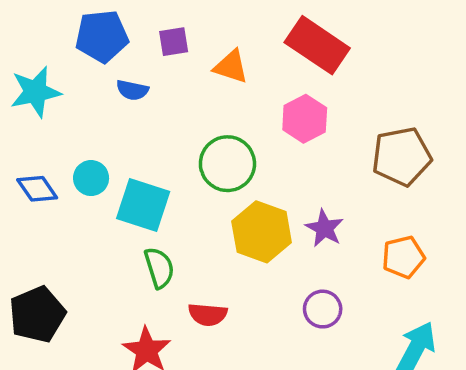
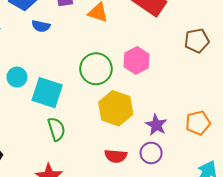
pink hexagon: (305, 119) -> (137, 60), moved
brown pentagon: (402, 156) -> (197, 41), moved, size x0.7
purple star: (324, 228) -> (156, 125), moved
red semicircle: (208, 314) -> (116, 156), moved

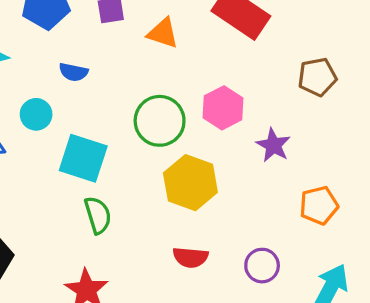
blue semicircle: (41, 26) -> (73, 72), moved
cyan circle: (17, 77) -> (36, 114), moved
purple star: (156, 125) -> (273, 145), moved
purple circle: (151, 153) -> (262, 266), moved

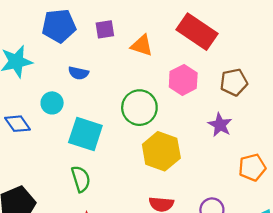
brown pentagon: (317, 77) -> (234, 82), moved
pink hexagon: (223, 108) -> (183, 80), moved
green semicircle: (98, 215) -> (81, 179), moved

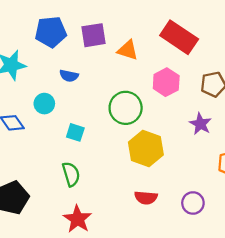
purple square: (105, 29) -> (94, 35), size x1.4
cyan square: (85, 134) -> (75, 132), size x0.6

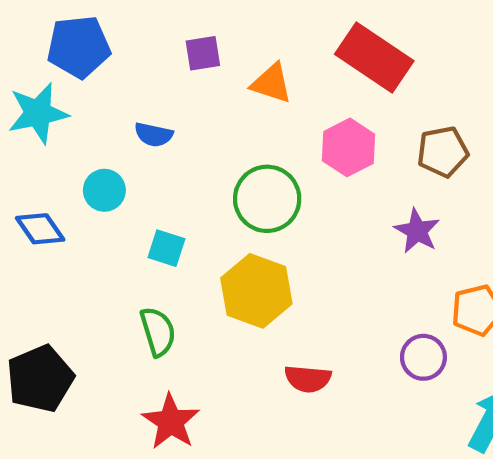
blue pentagon: (51, 32) -> (79, 47), moved
purple square: (94, 35) -> (203, 53), size x0.7
yellow hexagon: (146, 148) -> (256, 291), moved
purple circle: (193, 203) -> (423, 357), moved

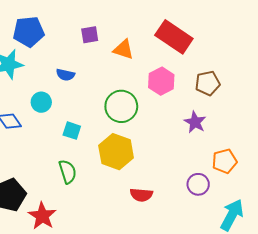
red star: (171, 422) -> (42, 216), moved

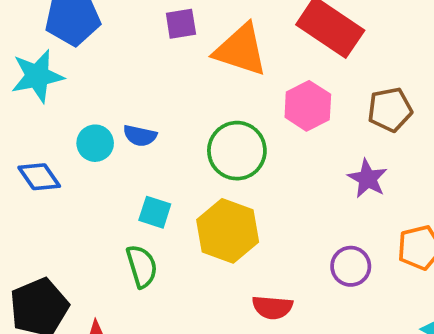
orange triangle: (123, 49) -> (241, 50), size x1.5
blue semicircle: (65, 75) -> (140, 136), moved
cyan square: (72, 131) -> (155, 212), moved
purple circle: (198, 184) -> (351, 266), moved

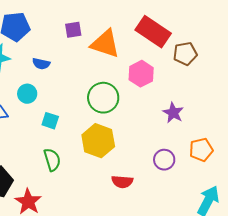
brown pentagon: (390, 110) -> (185, 54), moved
blue semicircle: (140, 136) -> (41, 64), moved
cyan square: (155, 212) -> (50, 121), moved

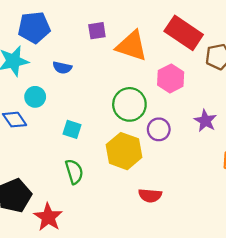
cyan circle: (27, 94) -> (35, 97), moved
purple circle: (164, 160) -> (159, 129), moved

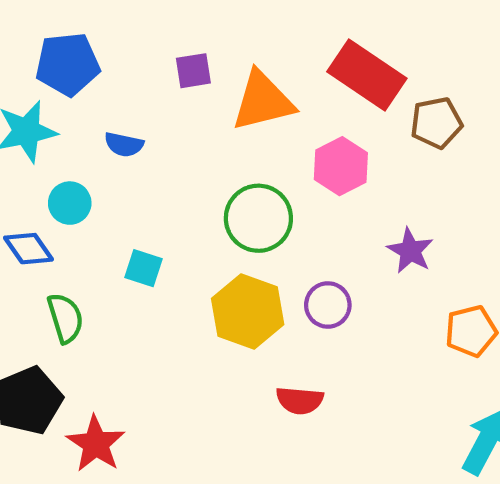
orange triangle: (132, 46) -> (263, 101), turned -32
purple circle: (159, 129) -> (328, 305), moved
green semicircle: (74, 172) -> (65, 318), moved

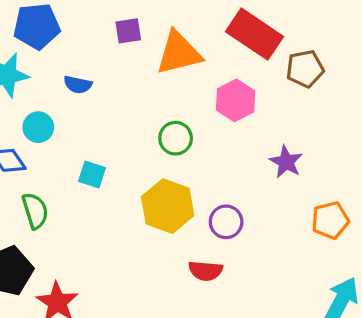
green circle: (258, 218) -> (176, 138), size x0.7
purple circle: (328, 305) -> (226, 222), moved

